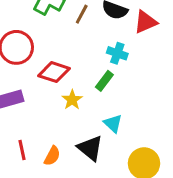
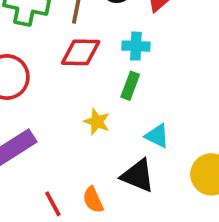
red diamond: (54, 72) -> (81, 52), moved
orange semicircle: (52, 156) -> (93, 200), turned 144

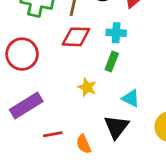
black triangle: (138, 176) -> (116, 127), turned 44
red line: (53, 204) -> (53, 134), moved, turned -72

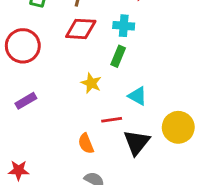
purple rectangle: (26, 106) -> (26, 101), size x0.6
black triangle: (116, 127) -> (137, 142), moved
red line: (53, 134) -> (112, 120), moved

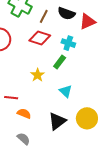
red line: (112, 120) -> (11, 98), moved
orange semicircle: (86, 143) -> (24, 114), turned 120

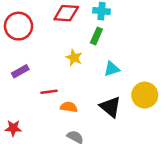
cyan triangle: (66, 91) -> (112, 69), turned -48
black triangle: (57, 121) -> (110, 107), turned -30

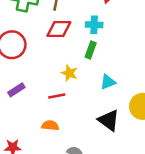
red line: (49, 92) -> (57, 96), moved
orange semicircle: (69, 107) -> (50, 125), moved

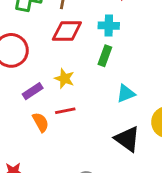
yellow star: (69, 73) -> (64, 79), moved
purple rectangle: (16, 90) -> (33, 91), moved
orange semicircle: (50, 125) -> (41, 122), moved, turned 56

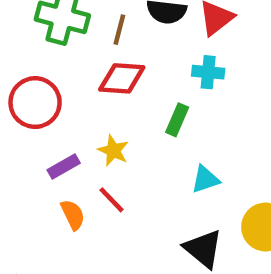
cyan cross: (109, 26) -> (208, 72), moved
red line: (65, 111) -> (111, 200), turned 54

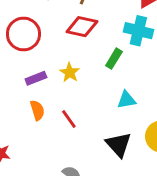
cyan cross: (208, 72) -> (138, 31), size x1.4
red line: (111, 200) -> (69, 119), moved

